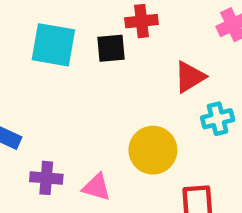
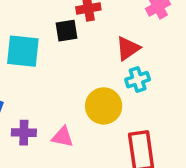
cyan square: (53, 45) -> (23, 51), moved
cyan cross: (218, 119) -> (138, 80), moved

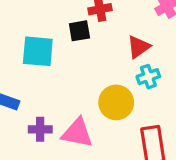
pink triangle: (62, 137) -> (77, 133), size x1.5

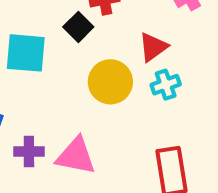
black square: (79, 31) -> (78, 27), turned -35
yellow circle: (116, 102) -> (110, 82), moved

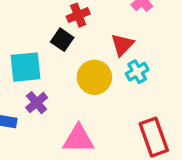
purple cross: (29, 152) -> (37, 103), moved, turned -30

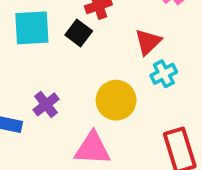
cyan square: (25, 67) -> (32, 28), moved
yellow circle: (94, 77) -> (116, 100), moved

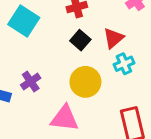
cyan square: (32, 28) -> (24, 21), turned 32
black square: (79, 33) -> (80, 40), moved

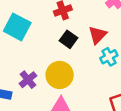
yellow circle: (85, 82) -> (60, 75), moved

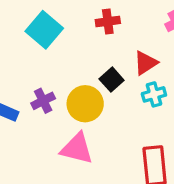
black square: (69, 39) -> (112, 80), moved

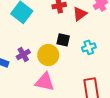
red triangle: (146, 63) -> (80, 14), moved
black square: (112, 80) -> (63, 40), turned -32

